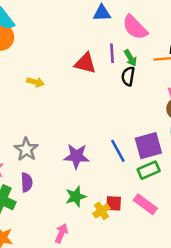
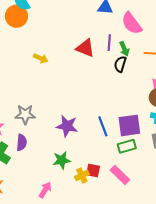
gray star: (26, 149) -> (25, 114), turned 30

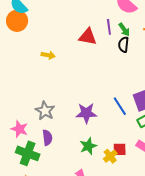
gray star: (25, 114) -> (45, 111), turned -30

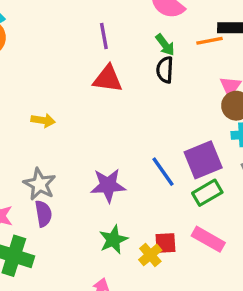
purple line: (109, 27) -> (104, 36), moved
red triangle: (88, 37) -> (108, 79), moved
yellow arrow: (48, 55) -> (43, 120), moved
purple semicircle: (47, 138) -> (43, 214), moved

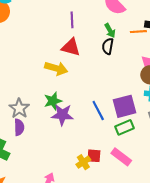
yellow arrow: (43, 120) -> (56, 68), moved, size x1.5
green star: (113, 240) -> (53, 101), moved

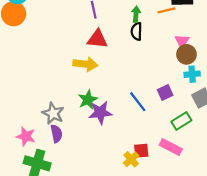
green arrow: (110, 30) -> (136, 14), turned -136
purple square: (125, 106) -> (165, 93), size x0.6
green rectangle: (124, 127) -> (181, 121), moved

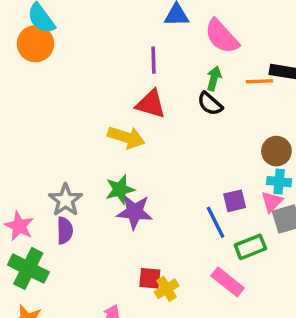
black semicircle: (137, 31) -> (210, 104), turned -60
pink triangle: (182, 41) -> (272, 202), moved
blue line: (138, 102) -> (215, 222), moved
red square: (141, 151) -> (150, 278), moved

